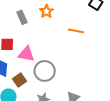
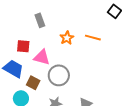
orange star: (46, 11) -> (67, 38), moved
brown square: (19, 80) -> (33, 83), turned -32

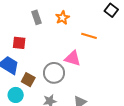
orange star: (67, 38) -> (62, 18), moved
pink triangle: (42, 57) -> (73, 58), moved

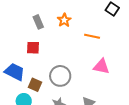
red square: (19, 43) -> (33, 48), moved
pink triangle: (73, 58) -> (101, 66), moved

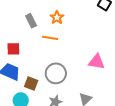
orange line: (92, 36) -> (50, 38), moved
red square: (33, 48) -> (13, 49), moved

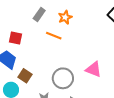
gray rectangle: (31, 21) -> (39, 15), turned 48
gray circle: (56, 73) -> (63, 78), moved

